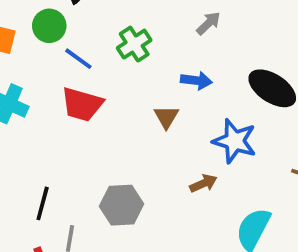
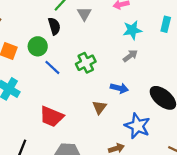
red trapezoid: (82, 104) -> (52, 116), moved

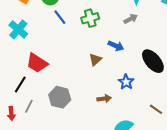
red trapezoid: (52, 116) -> (37, 63), moved
blue star: (137, 126) -> (126, 82), size x0.7

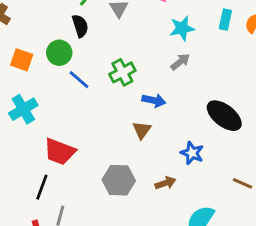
cyan cross: (18, 29) -> (23, 109), turned 30
blue arrow: (116, 46) -> (154, 100), moved
gray hexagon: (60, 97) -> (119, 180), moved

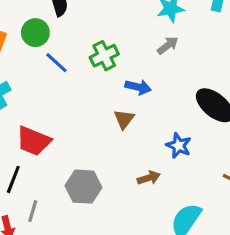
gray hexagon: (119, 180) -> (83, 187), moved

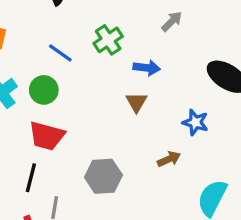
green circle: (35, 33) -> (44, 90), moved

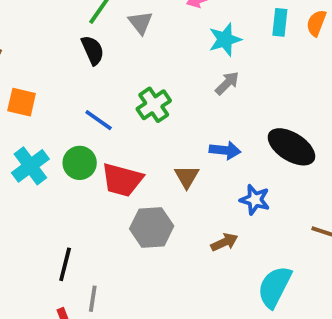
blue arrow: (147, 68) -> (225, 150), moved
red trapezoid: (47, 136) -> (122, 180), moved
gray hexagon: (103, 176) -> (152, 227), moved

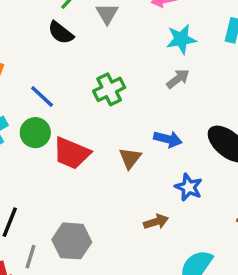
black semicircle: (93, 50) -> (61, 33), turned 144
blue line: (99, 120) -> (42, 96), moved
gray hexagon: (152, 227) -> (72, 241), moved

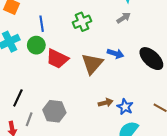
blue line: (42, 96) -> (42, 24), turned 35
brown triangle: (130, 158) -> (92, 64), size x1.6
blue star: (189, 187) -> (125, 107), moved

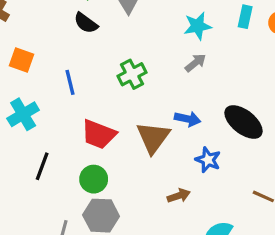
green circle: (36, 45) -> (94, 179), moved
black line: (18, 98) -> (42, 166), moved
blue star: (125, 107) -> (208, 160), moved

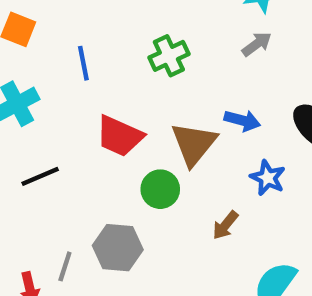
black line: (42, 166) -> (40, 176), turned 44
green circle: (94, 179) -> (160, 189), moved
brown arrow: (179, 196) -> (225, 225), turned 145

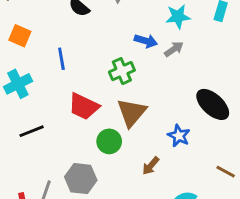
green cross: (169, 56) -> (122, 71), moved
blue arrow: (242, 120) -> (146, 41), moved

